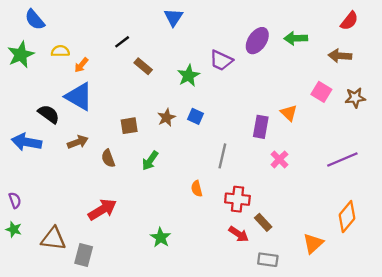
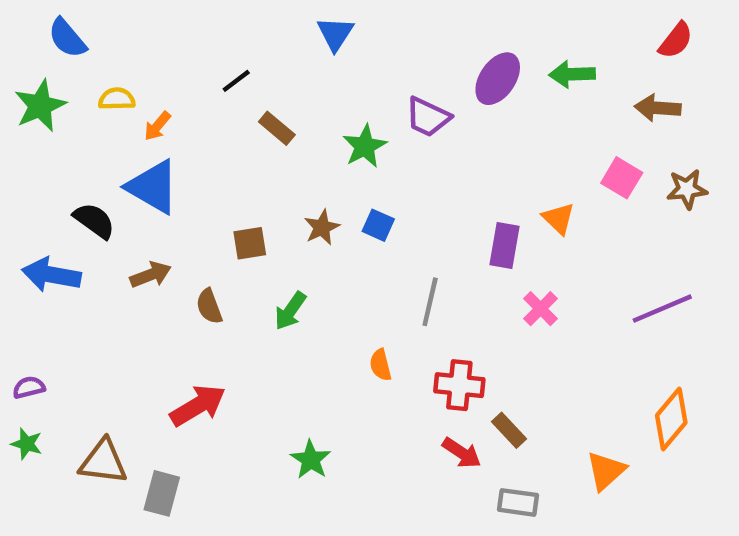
purple semicircle: (15, 200) -> (29, 387), turned -84

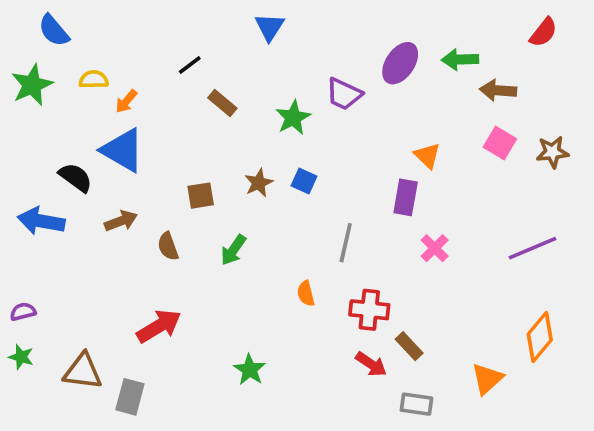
brown arrow: (658, 108) -> (498, 90), moved
orange triangle: (559, 218) -> (427, 156), moved

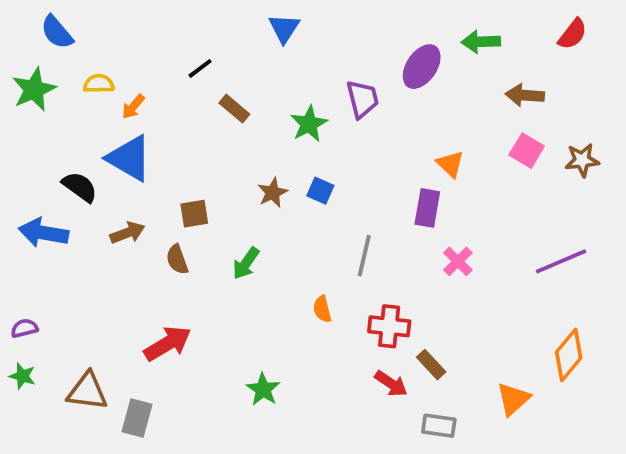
green arrow: (460, 60) -> (481, 42), moved
purple trapezoid: (344, 94) -> (362, 99), turned -129
brown square: (201, 196) -> (194, 214), moved

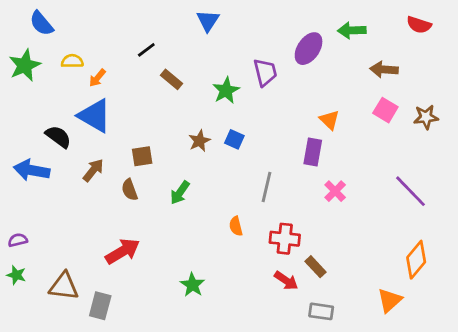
red semicircle: (573, 34) -> (419, 25), turned 70
brown arrow: (127, 233) -> (93, 170), turned -30
purple line: (561, 261) -> (411, 191), turned 69
orange triangle: (513, 399) -> (390, 300), moved

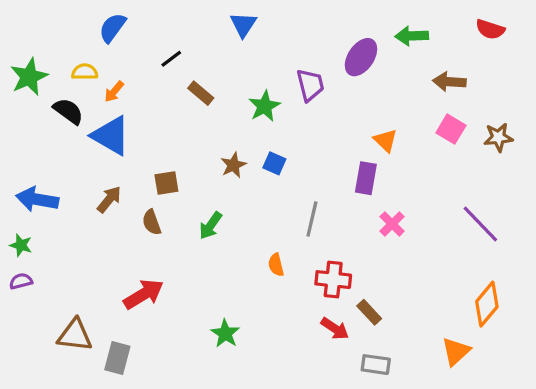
blue semicircle: (41, 23) -> (112, 28), moved, turned 76
black semicircle: (58, 137) -> (68, 111), moved
green star: (16, 275) -> (21, 245), moved

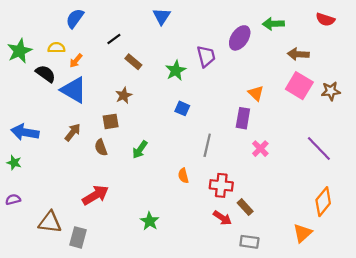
pink square: (451, 129) -> (299, 86), size x1.4
brown star: (233, 165) -> (124, 95), moved
purple semicircle: (21, 281) -> (13, 199), moved

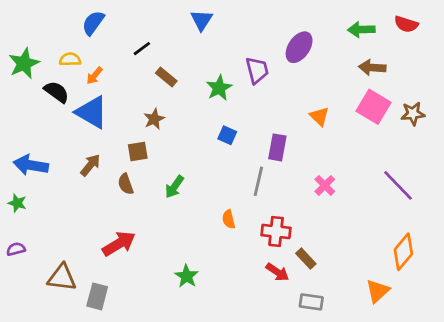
green arrow: (273, 24) -> (361, 30), moved
purple rectangle: (243, 118) -> (277, 147), moved

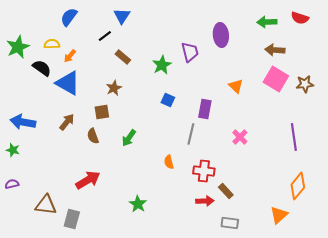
blue triangle: (202, 20) -> (122, 16), moved
purple ellipse: (299, 47) -> (221, 35), turned -40
purple line: (398, 185) -> (294, 137), turned 36
red arrow: (277, 272) -> (205, 201), turned -36

